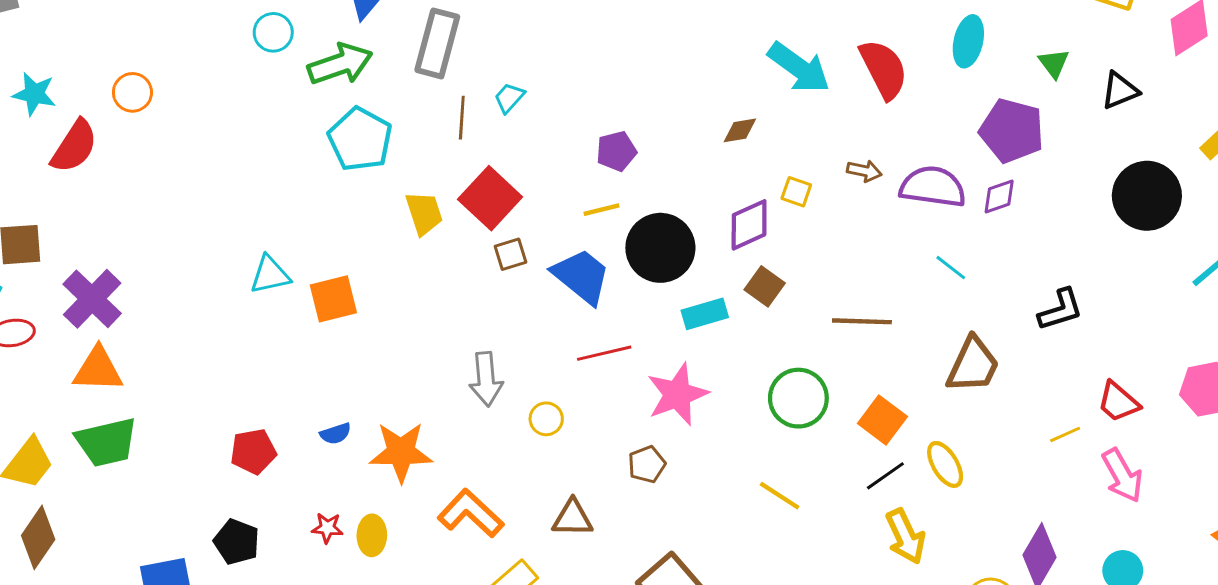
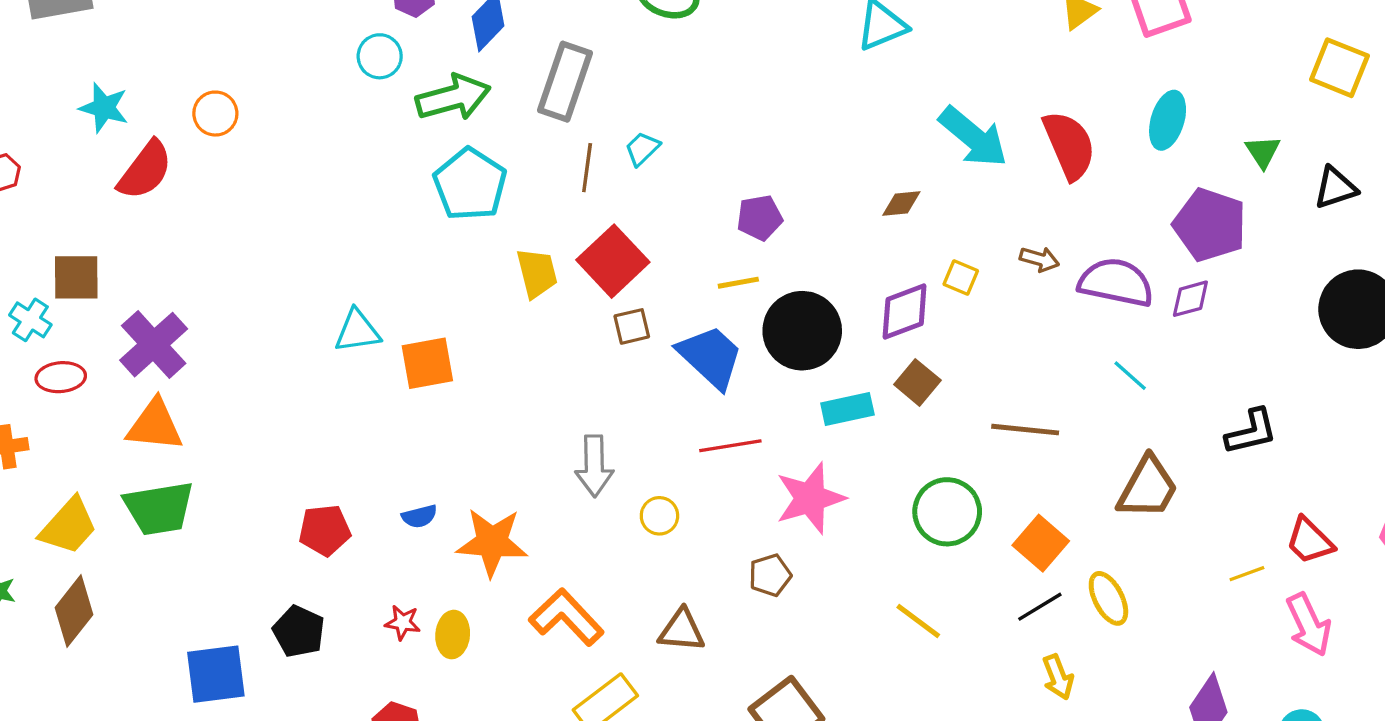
yellow arrow: (905, 536) -> (1058, 677), size x0.7

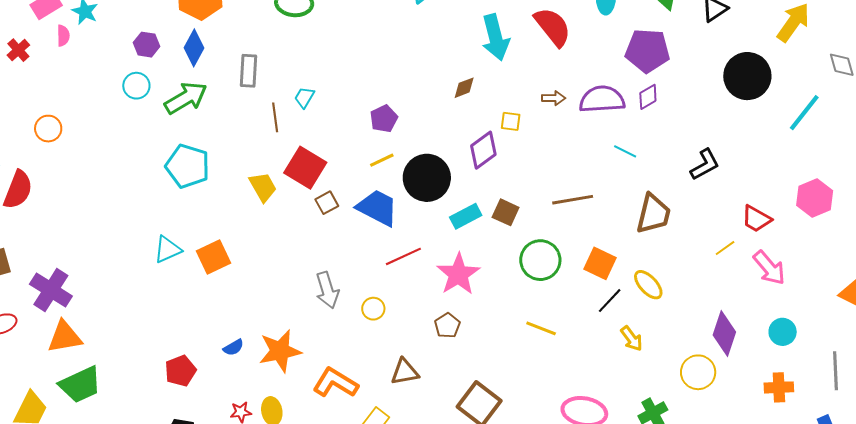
gray rectangle: (565, 82) -> (248, 71), size x0.7
orange circle: (215, 114) -> (48, 129), moved
cyan arrow: (973, 137) -> (495, 37), turned 51
cyan pentagon: (470, 184) -> (188, 166), moved
brown square: (917, 382) -> (506, 212), moved

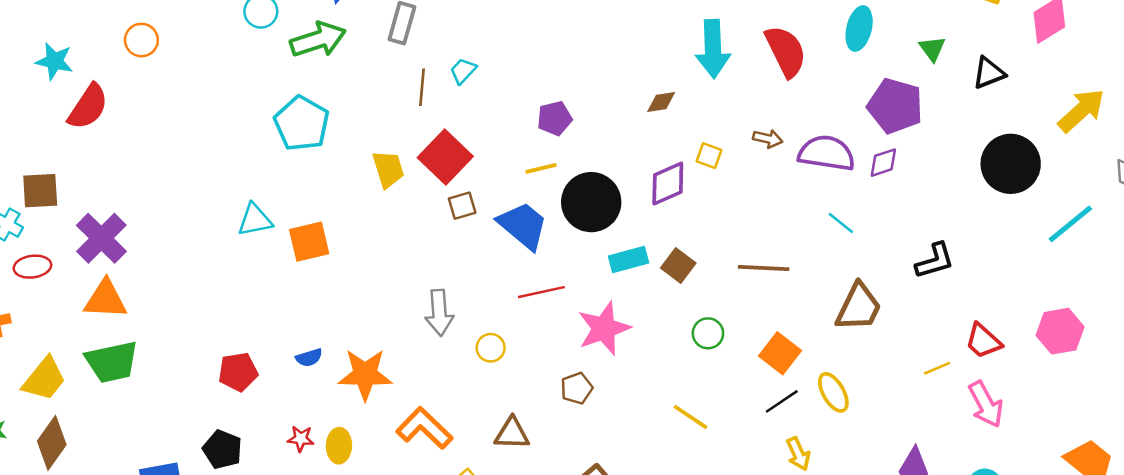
green circle: (540, 260) -> (708, 333), size x0.6

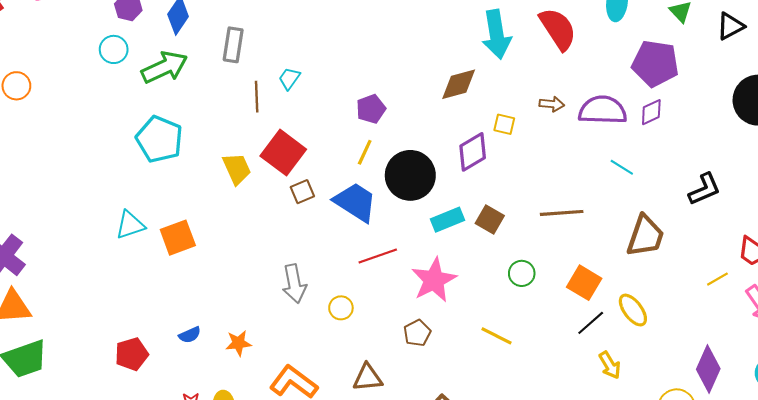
brown diamond: (661, 102) -> (459, 84), size x1.5
yellow line: (541, 168) -> (365, 152), turned -45
orange star: (365, 374) -> (238, 343), size x0.6
yellow line: (690, 417) -> (497, 336), moved

